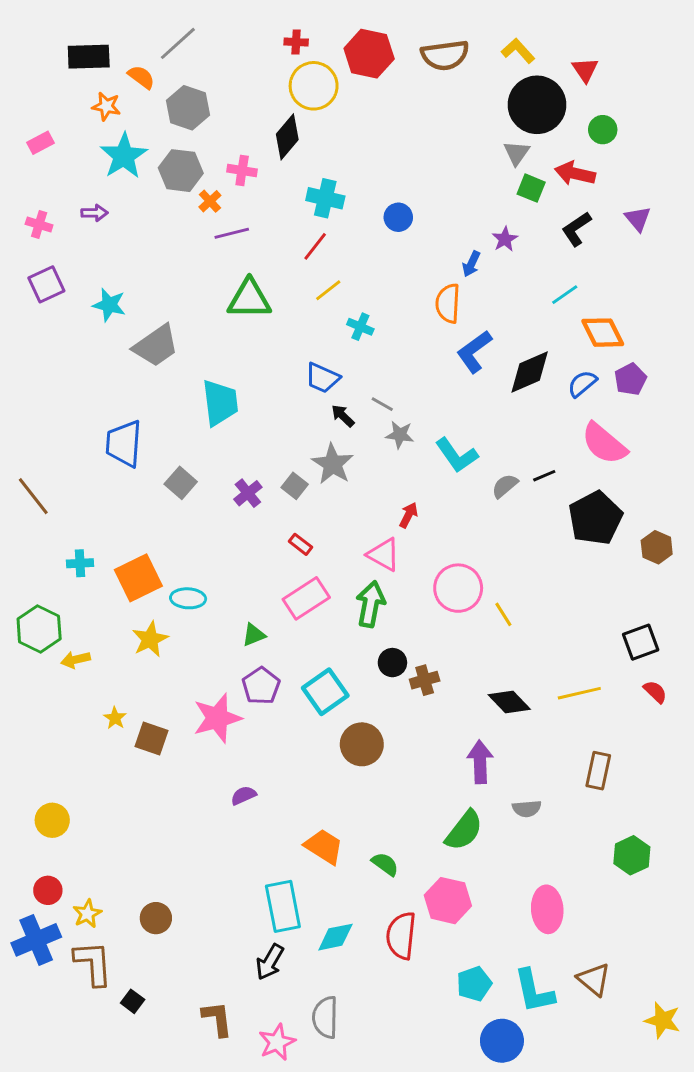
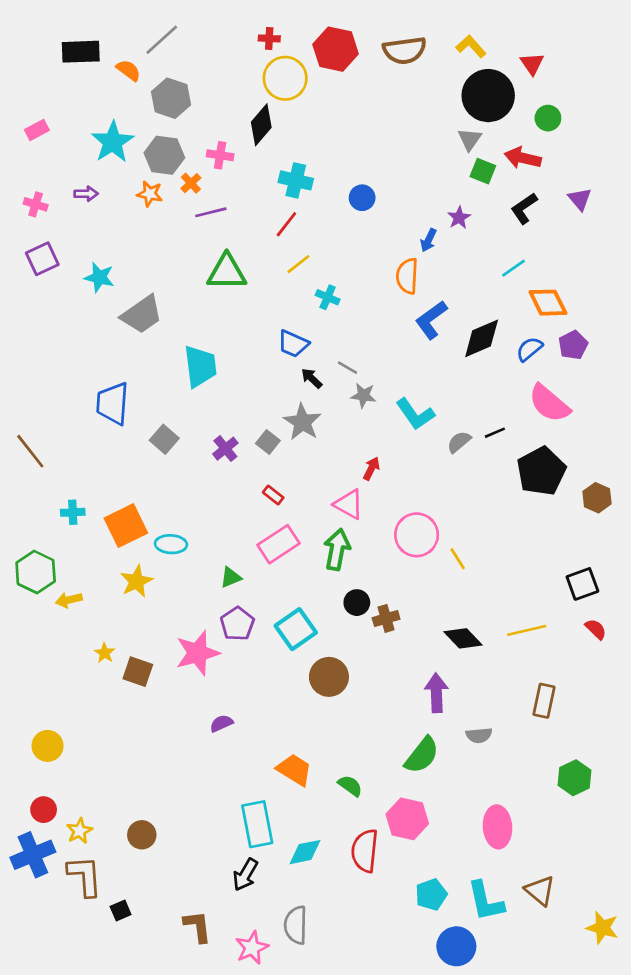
orange star: (106, 106) -> (150, 194), moved
black square: (133, 1001) -> (121, 910), turned 30

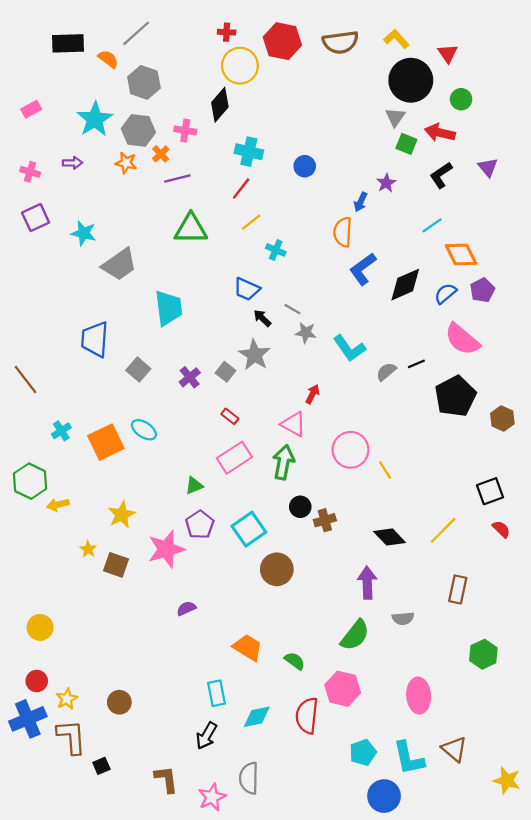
cyan cross: (73, 512) -> (61, 431), turned -30
cyan ellipse: (171, 544) -> (144, 430), moved, turned 30
yellow star: (136, 581) -> (122, 515), moved
yellow line: (527, 630) -> (443, 530), turned -32
cyan rectangle: (257, 824) -> (216, 693), size x0.7

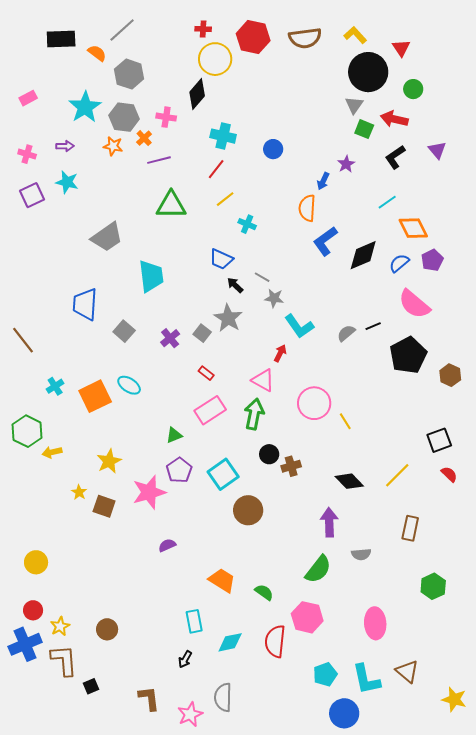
cyan star: (84, 233) -> (67, 182), moved
cyan L-shape: (349, 348) -> (299, 326), moved
black arrow: (206, 736) -> (185, 659), size x0.7

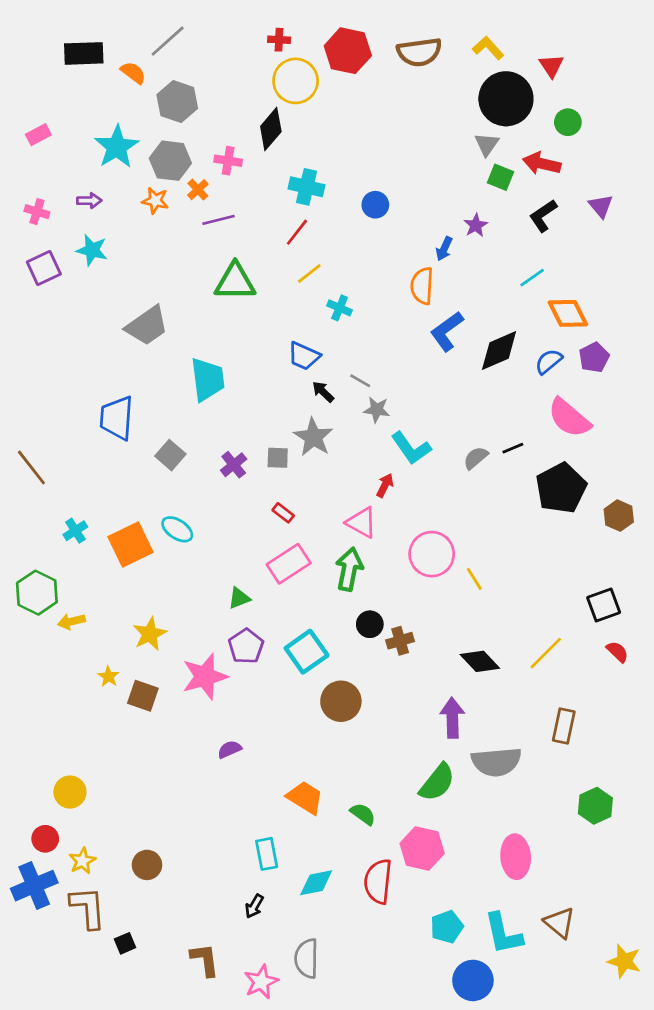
gray square: (202, 333) -> (278, 458), turned -36
gray semicircle: (361, 554) -> (496, 762), size x1.8
yellow circle: (36, 562) -> (70, 792), moved

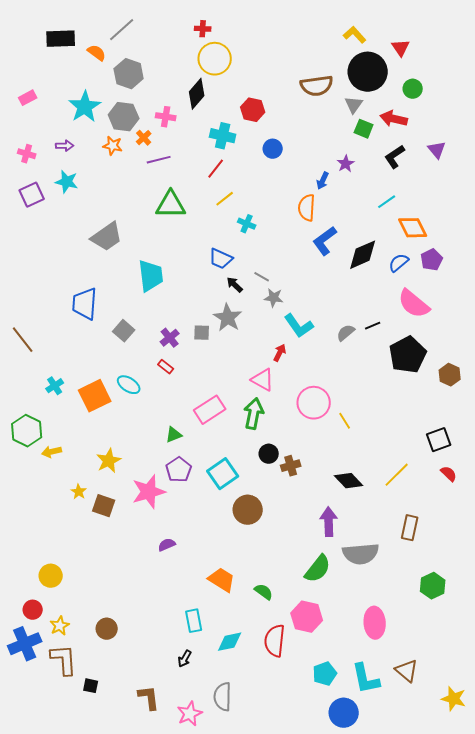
red hexagon: (348, 51) -> (253, 110), moved, size x0.7
brown semicircle: (419, 52) -> (317, 86), moved
red rectangle: (283, 513) -> (166, 367), moved
black square: (125, 943) -> (91, 686), turned 35

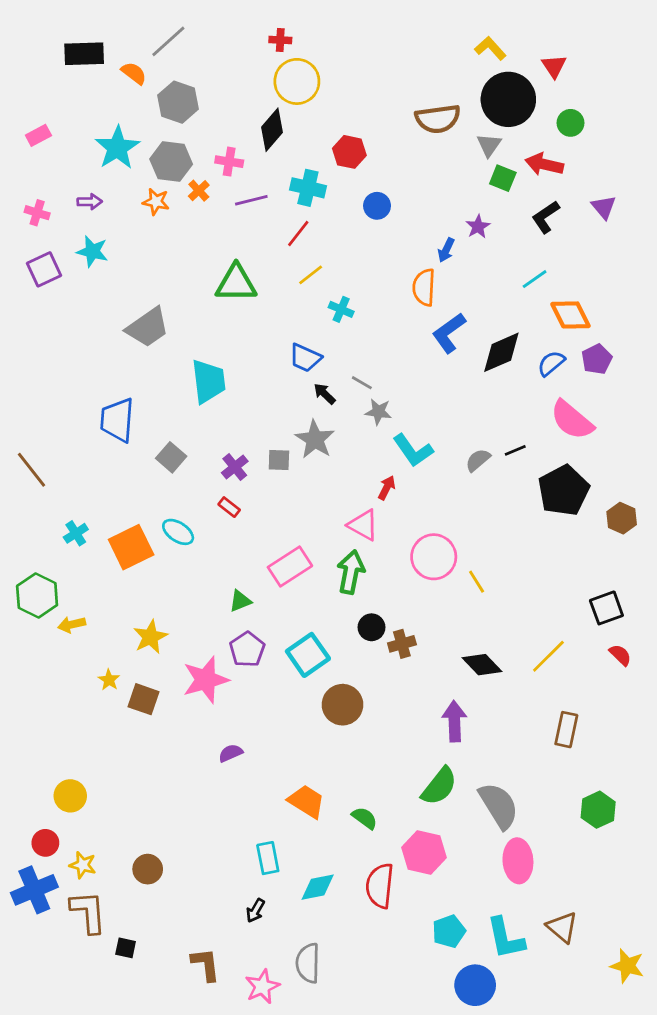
purple line: (159, 160) -> (251, 200), moved
gray semicircle: (361, 554) -> (499, 806), moved, turned -117
yellow star: (60, 626) -> (83, 865), turned -30

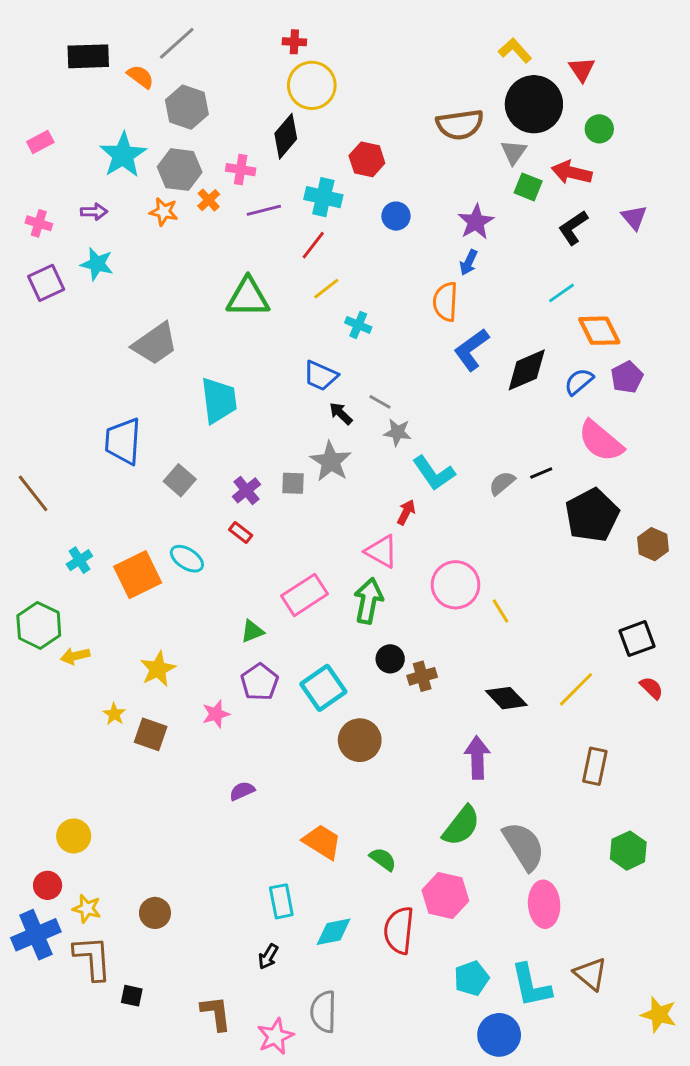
purple star: (478, 227) -> (476, 222), moved, size x1.4
pink star: (206, 680) -> (216, 714), size x0.6

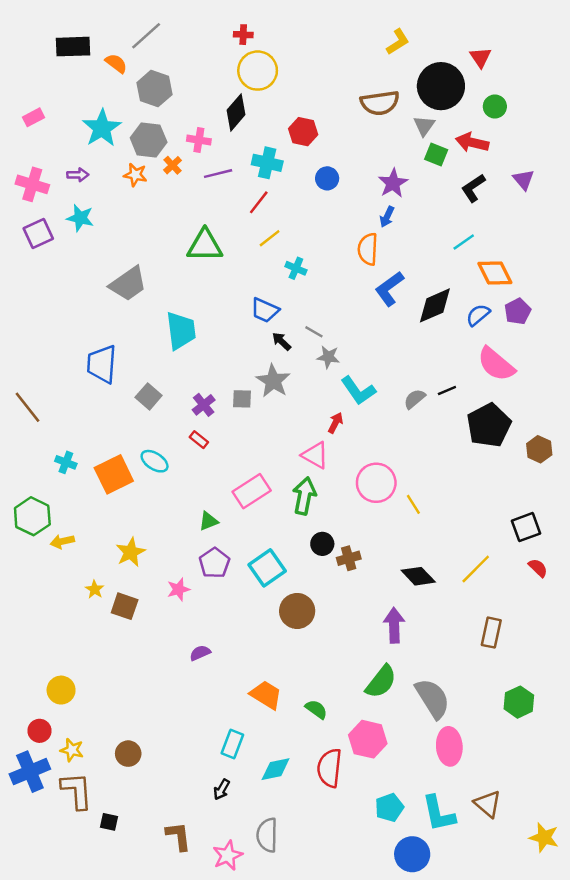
yellow L-shape: (515, 51) -> (398, 42), moved, turned 100
pink cross: (39, 223) -> (32, 184), size x1.5
cyan cross: (79, 560) -> (66, 462), turned -36
cyan rectangle: (281, 901) -> (232, 744), turned 32

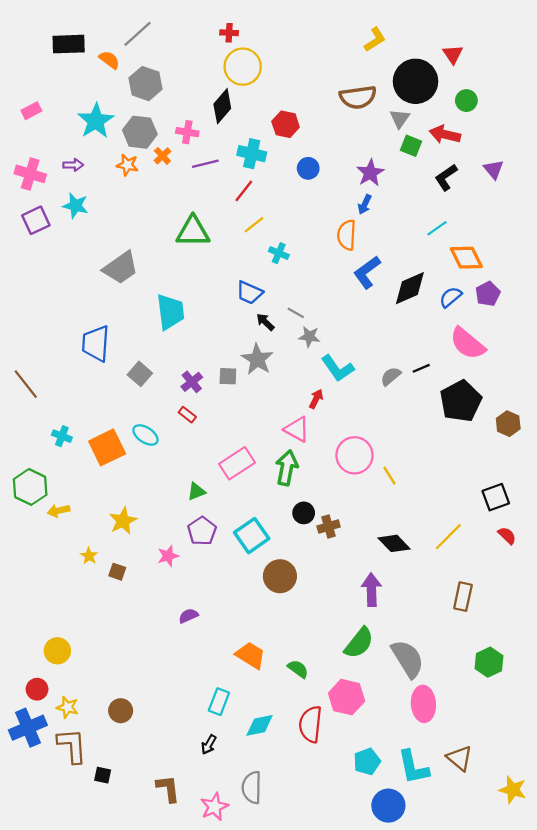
brown square: (125, 606) -> (117, 572), size x0.7

